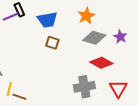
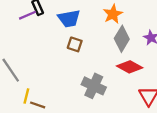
gray diamond: (94, 38) -> (122, 39), turned -75
gray cross: (84, 87) -> (94, 86), moved, turned 35

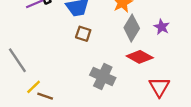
yellow line: (26, 96) -> (34, 87), turned 32

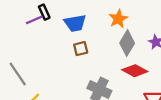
brown square: (83, 34) -> (81, 49), turned -32

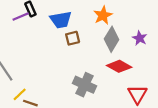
brown square: (81, 49) -> (73, 38), moved

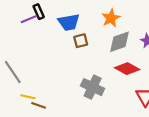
gray diamond: (112, 39) -> (120, 42), turned 40
yellow line: (20, 94) -> (28, 97), turned 56

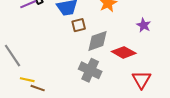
gray diamond: (120, 42) -> (97, 41), moved

